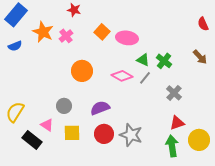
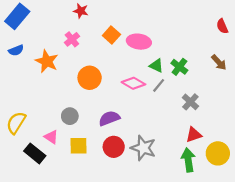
orange star: (43, 32) -> (47, 61), moved

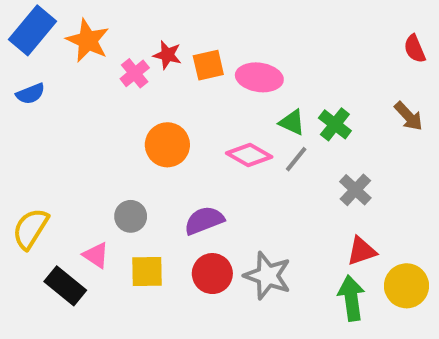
red star: (81, 11) -> (167, 55), moved
orange square: (111, 35) -> (208, 65), turned 35
orange star: (47, 61) -> (88, 41), moved

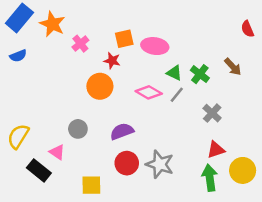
red star: (167, 55) -> (112, 61), moved
brown arrow: (409, 116) -> (233, 67), moved
yellow square: (147, 272) -> (91, 185), moved

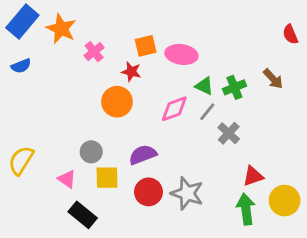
green cross: (200, 74) -> (234, 87), turned 30
pink diamond: (149, 92) -> (174, 109), turned -50
gray cross: (212, 113) -> (229, 133), moved
black rectangle: (39, 170) -> (83, 215), moved
yellow square: (91, 185) -> (107, 178), moved

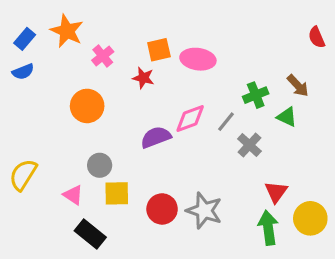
blue rectangle: (22, 21) -> (25, 39), moved, size x0.6
green triangle: (204, 86) -> (287, 117), moved
orange circle: (117, 102) -> (87, 106), moved
purple semicircle: (143, 155) -> (156, 137), moved
red triangle: (253, 176) -> (276, 192), turned -35

